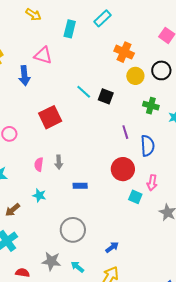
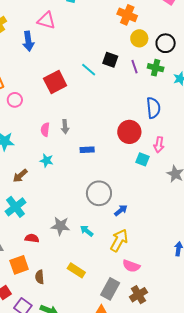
black circle: (161, 70) -> (166, 43), moved
cyan line: (84, 92) -> (89, 70), moved
purple line: (125, 132) -> (134, 67), moved
gray circle: (73, 230) -> (99, 193), moved

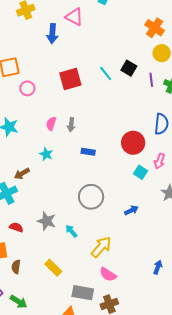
brown arrow: (20, 176) -> (22, 174), moved
blue arrow: (121, 210) -> (131, 210), moved
gray rectangle: (110, 289) -> (83, 293), turned 60

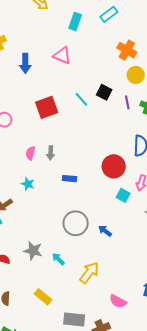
pink triangle: (74, 17) -> (62, 55), moved
blue arrow: (131, 210) -> (105, 231), moved, turned -112
pink semicircle: (108, 274) -> (118, 301), moved

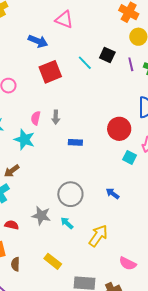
blue arrow: (25, 63) -> (38, 41), moved, turned -66
cyan star: (28, 184) -> (24, 140), moved, size x1.5
gray circle: (76, 223) -> (70, 194), moved

